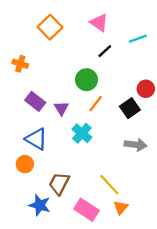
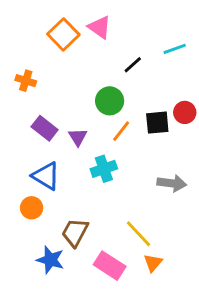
pink triangle: (99, 23) -> (100, 27), moved
black square: (130, 108) -> (157, 123), moved, turned 30
cyan cross: (82, 133) -> (104, 169), turned 30

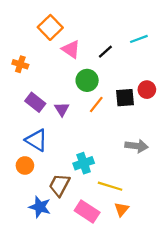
pink triangle: (100, 27) -> (71, 49), moved
cyan cross: (104, 169) -> (84, 163), moved
yellow line: (139, 234) -> (110, 186), turned -30

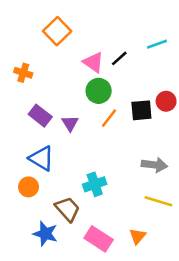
pink triangle: (71, 49) -> (93, 62), moved
brown trapezoid: (59, 185) -> (67, 209), turned 110
yellow line: (110, 186) -> (158, 201), moved

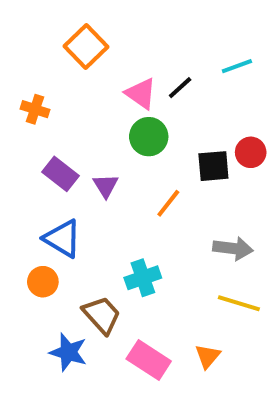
orange line: (109, 118) -> (168, 203), moved

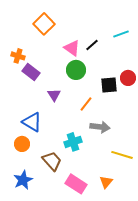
purple rectangle: (61, 174) -> (31, 72), moved
gray arrow: (233, 248) -> (100, 127), moved
blue star: (68, 352) -> (23, 180), moved, turned 30

